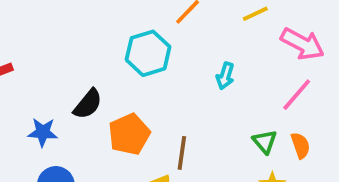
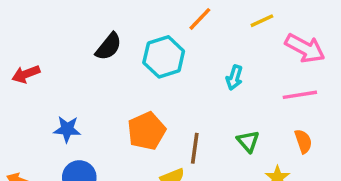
pink line: (297, 95) -> (300, 95), turned 40
black semicircle: (88, 104) -> (109, 47), moved
green triangle: (265, 142) -> (248, 141), moved

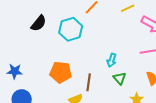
cyan arrow: (234, 78) -> (112, 60), moved
orange pentagon: (146, 131) -> (61, 72), turned 30

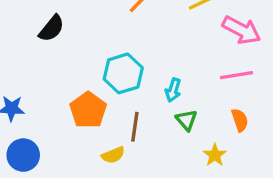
cyan hexagon: (71, 29) -> (123, 73), moved
orange pentagon: (61, 72) -> (88, 110), turned 30

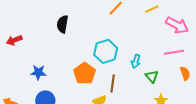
black semicircle: (52, 28) -> (62, 24), turned 150
green triangle: (186, 120) -> (152, 76), moved
orange semicircle: (240, 120) -> (185, 73), moved

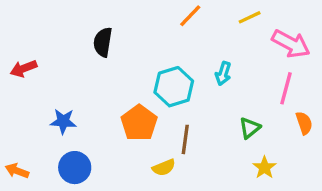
pink line: (174, 52) -> (286, 88), turned -66
cyan arrow: (136, 61) -> (223, 73), moved
green triangle: (152, 76) -> (250, 128), turned 32

